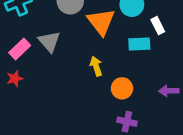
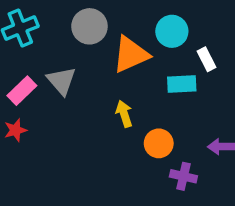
orange triangle: (101, 22) -> (131, 54), turned 44
purple cross: (127, 122) -> (183, 176), moved

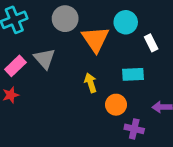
orange triangle: (131, 54) -> (95, 39), turned -40
cyan rectangle: (182, 84) -> (133, 74), moved

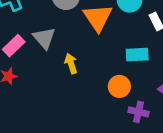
yellow arrow: (91, 83) -> (71, 63), moved

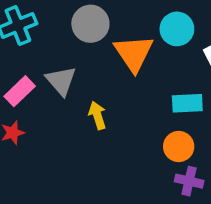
orange circle: (119, 86) -> (179, 147), moved

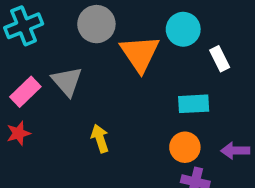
yellow arrow: (97, 115) -> (100, 139), moved

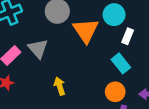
white rectangle: (220, 59) -> (128, 36), moved, turned 49
cyan rectangle: (194, 104) -> (121, 63), turned 54

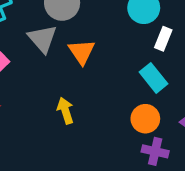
orange triangle: (86, 31) -> (82, 52), moved, size x0.7
gray triangle: (38, 49) -> (42, 39), moved

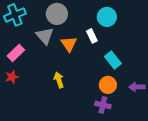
white rectangle: (163, 39) -> (92, 36), moved, turned -48
purple cross: (155, 151) -> (103, 105), moved

